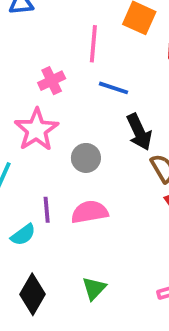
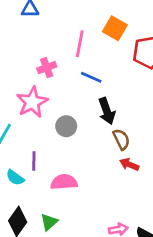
pink semicircle: (90, 212) -> (64, 182), moved
cyan semicircle: (23, 235) -> (15, 178), turned 66
green triangle: (94, 288) -> (49, 222), moved

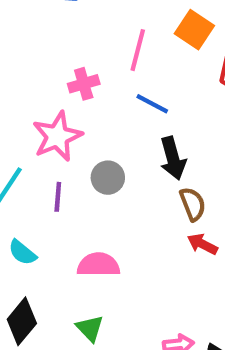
purple line: (34, 161) -> (58, 197), moved
green triangle: (49, 222) -> (90, 328), moved, turned -36

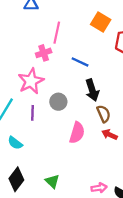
pink line: (138, 50) -> (57, 33), moved
pink semicircle: (98, 265) -> (77, 133), moved, turned 110

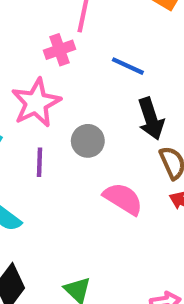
pink semicircle: (77, 133) -> (123, 199), turned -75

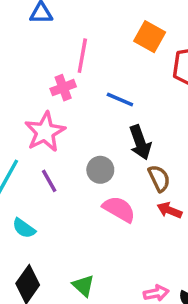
gray circle: (88, 141) -> (100, 170), moved
purple line: (40, 162) -> (49, 181), turned -30

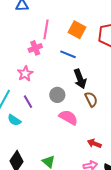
orange square: (150, 37) -> (77, 30), moved
pink star: (45, 132) -> (25, 74), size x0.7
red arrow: (169, 210) -> (94, 144), moved
cyan semicircle: (24, 228) -> (14, 120), moved

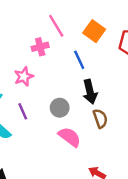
pink line: (46, 29) -> (56, 26), turned -48
blue line: (68, 54) -> (79, 60), turned 35

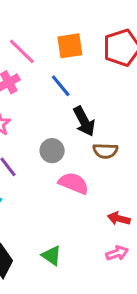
orange square: (94, 31) -> (70, 46), turned -30
brown semicircle: (100, 118) -> (105, 151), turned 126

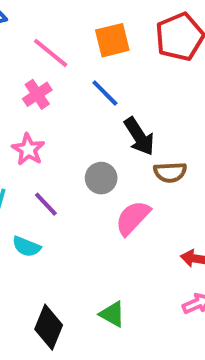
pink semicircle: (74, 183) -> (133, 218), turned -64

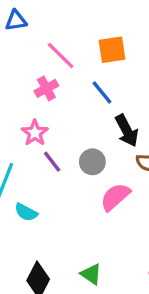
purple line: (46, 204) -> (52, 162), moved

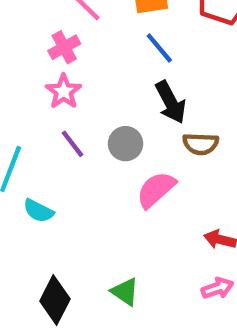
blue line: (102, 92) -> (159, 48), moved
pink star: (35, 133) -> (64, 91), moved

